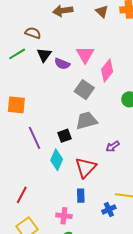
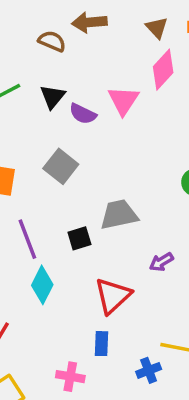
brown semicircle: (33, 33) -> (52, 41), moved
pink diamond: (107, 70) -> (163, 70), moved
gray square: (84, 90) -> (61, 166), moved
cyan diamond: (57, 160) -> (42, 285), moved

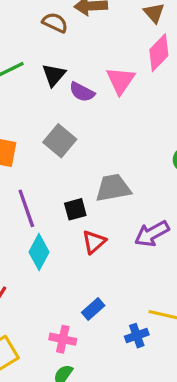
purple arrow: (161, 262) -> (152, 234), size x1.5
red triangle: (113, 296) -> (94, 242), moved, size x0.7
blue rectangle: (102, 344) -> (93, 309), turned 45

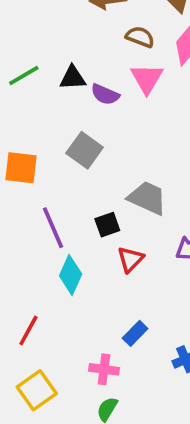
brown semicircle: (55, 23) -> (140, 37), moved
black triangle: (54, 75) -> (73, 78), turned 50
gray trapezoid: (113, 188) -> (147, 198), turned 39

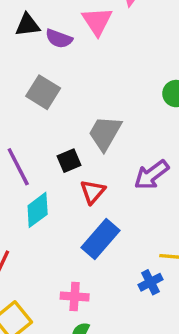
gray trapezoid: (147, 198) -> (105, 133), turned -81
cyan diamond: (71, 275) -> (38, 210), turned 33
blue rectangle: (135, 333) -> (100, 239), moved, size x1.6

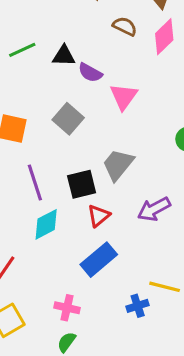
pink triangle: (97, 21) -> (124, 97), moved
black square: (69, 161) -> (82, 184), size x1.4

